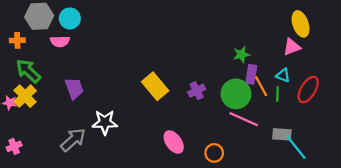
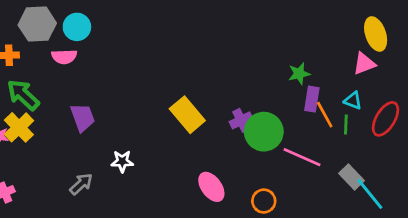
green circle: (236, 94) -> (264, 132), moved
white star: (105, 122) -> (122, 161), size x0.7
gray rectangle: (282, 134) -> (352, 177), turned 42
gray arrow: (73, 140) -> (81, 184), size x0.7

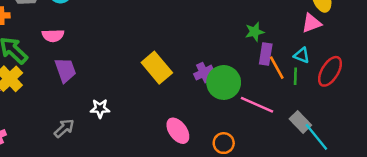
pink semicircle: (64, 57) -> (53, 35), moved

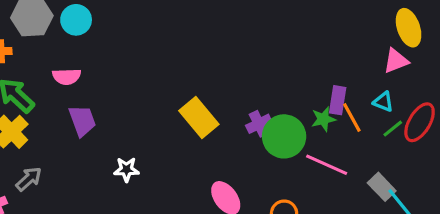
green star: (255, 32) -> (323, 119), moved
green line: (295, 76) -> (393, 129), moved, turned 49
gray arrow: (64, 128) -> (29, 179), moved

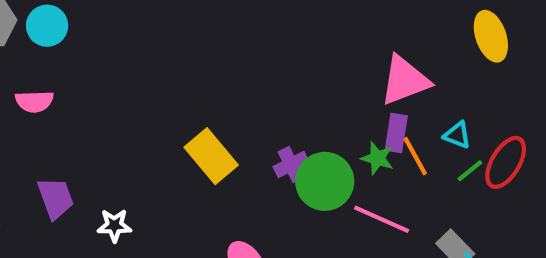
pink triangle: (396, 61) -> (405, 80), moved, size x1.5
green star: (323, 119) -> (377, 158), turned 30
purple trapezoid: (82, 121) -> (55, 198), moved

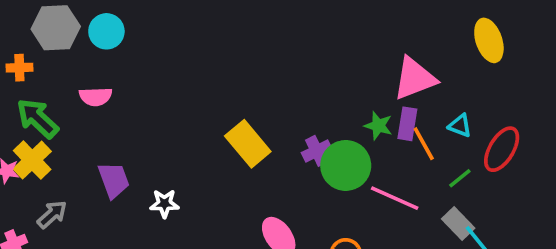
green star: (377, 158) -> (378, 126), moved
green line: (470, 171) -> (460, 178), moved

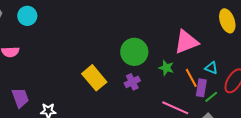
cyan circle: (106, 31) -> (27, 16), moved
purple rectangle: (407, 124) -> (201, 88), moved
green circle: (346, 165) -> (134, 52), moved

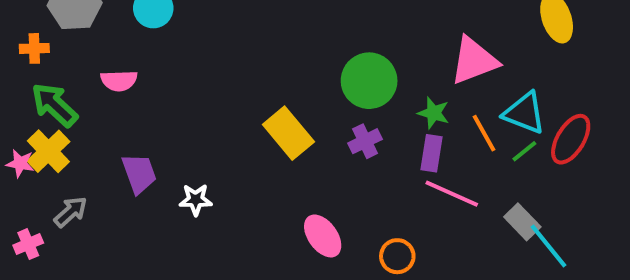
cyan triangle: (211, 68) -> (524, 113), size x1.6
purple rectangle: (201, 88) -> (432, 153), moved
green line: (211, 97) -> (524, 151), moved

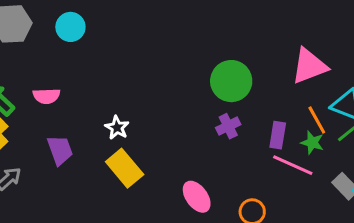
pink semicircle: (119, 81) -> (46, 96), moved
green star: (434, 113) -> (312, 143), moved
yellow rectangle: (288, 133) -> (125, 168), moved
white star: (196, 200) -> (117, 128), moved, turned 30

